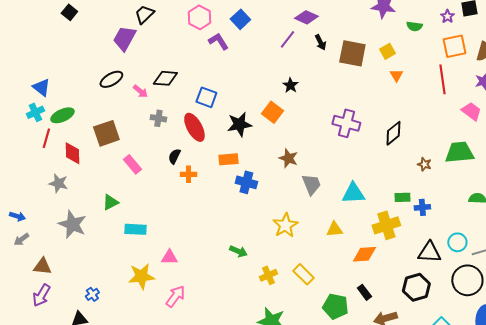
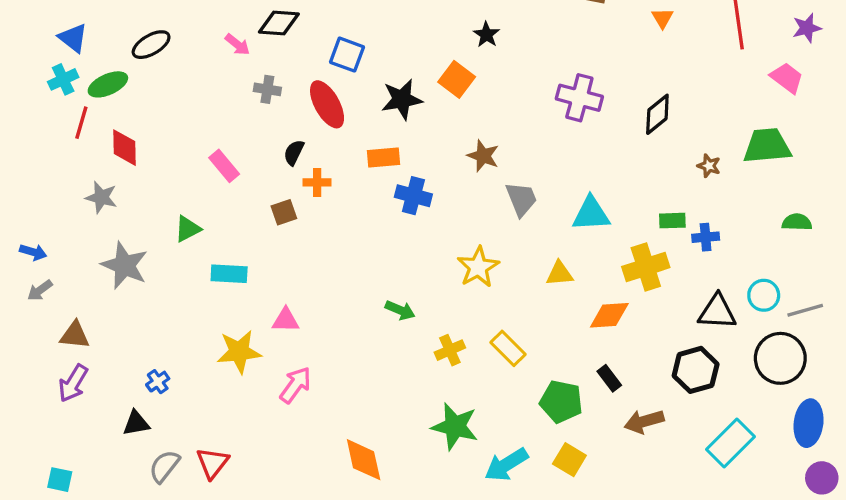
black ellipse: (111, 79) -> (151, 45), moved
brown square: (106, 133) -> (284, 212), moved, size x0.6

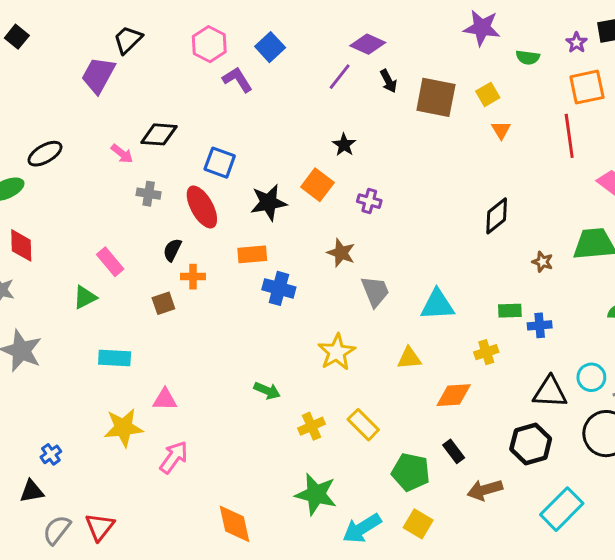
purple cross: (579, 98) -> (369, 201), moved, size x0.6
green triangle: (188, 229) -> (85, 297), moved
yellow cross: (646, 267) -> (486, 352), size x0.6

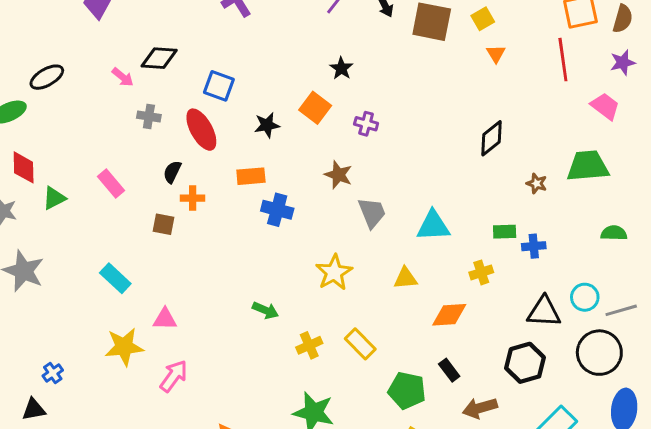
black star: (269, 203) -> (267, 125), size x0.7
green triangle: (85, 297) -> (54, 198), moved
brown square: (163, 303) -> (163, 224), turned 30
cyan rectangle: (115, 358) -> (115, 278), turned 40

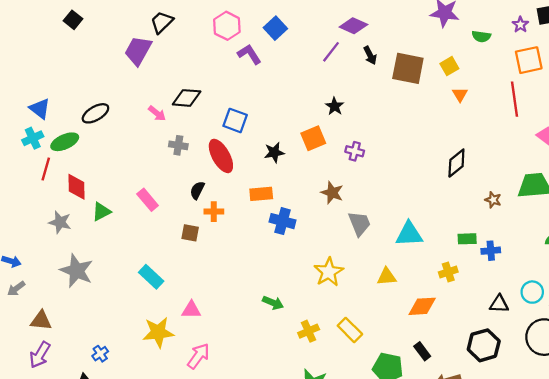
orange square: (315, 108) -> (313, 138), turned 30
black triangle: (544, 312) -> (499, 304), size x0.7

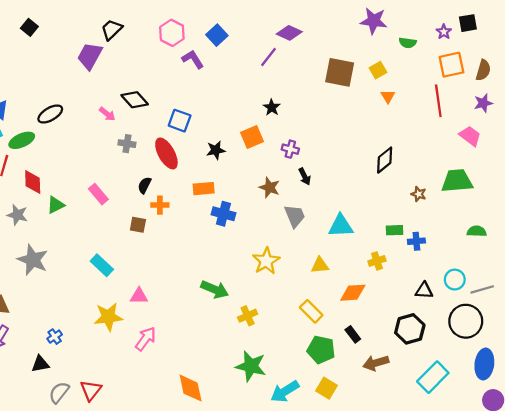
black arrow: (370, 55) -> (305, 177), moved
black diamond: (187, 98) -> (135, 100), turned 44
green arrow: (273, 303) -> (215, 289), size x1.4
yellow rectangle: (350, 330) -> (311, 311), moved

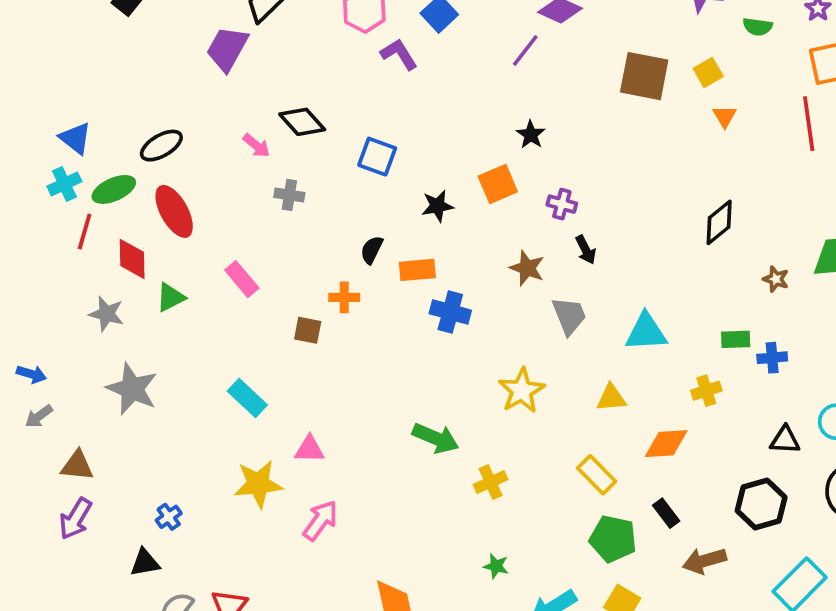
red ellipse: (166, 153) -> (174, 211), moved
black semicircle: (145, 185) -> (372, 250), moved
green star: (251, 366) -> (496, 566), size x0.5

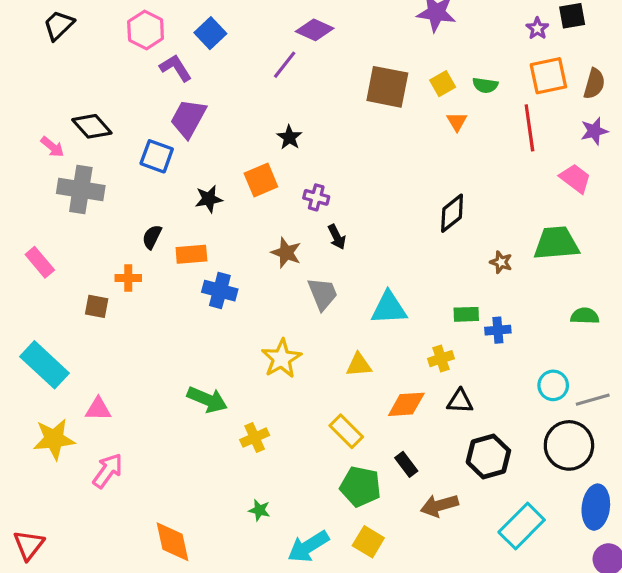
green semicircle: (758, 27) -> (485, 85), moved
purple trapezoid: (227, 49) -> (188, 118), moved
gray cross: (289, 195) -> (81, 190), size x1.8
cyan rectangle: (247, 398) -> (45, 365), size x1.4
black triangle: (785, 440) -> (460, 401), moved

